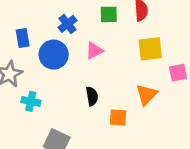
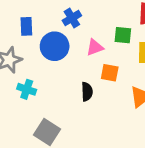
green square: (109, 14) -> (123, 35), moved
orange square: (118, 118) -> (110, 73), moved

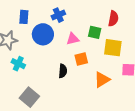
orange square: (110, 73) -> (81, 59), turned -32

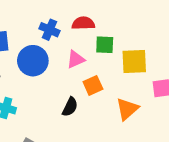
blue cross: (58, 15) -> (49, 30), turned -32
red semicircle: (113, 19) -> (83, 23), moved, turned -91
black semicircle: (63, 71) -> (70, 107), turned 32

